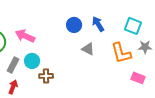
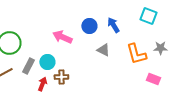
cyan square: (133, 26) -> (148, 16), moved
pink arrow: (25, 36) -> (62, 37), moved
red arrow: (13, 87) -> (42, 84), moved

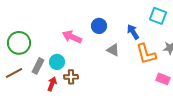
blue arrow: (113, 25) -> (133, 32), moved

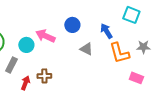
cyan circle: (57, 62) -> (26, 45), moved

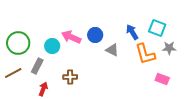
cyan square: (131, 15) -> (157, 28), moved
blue circle: (72, 25) -> (95, 35), moved
red arrow: (25, 83) -> (43, 89), moved

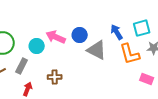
cyan square: (157, 28) -> (142, 28), turned -36
gray triangle: (112, 50) -> (97, 50), size x1.5

